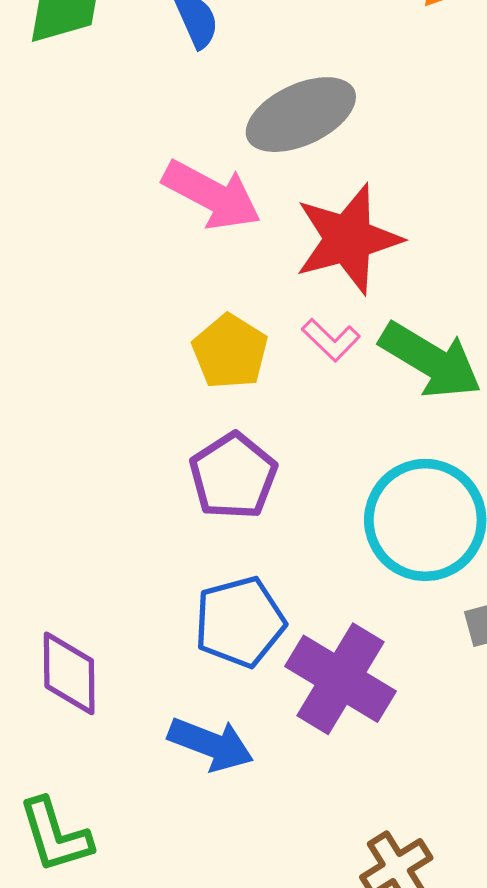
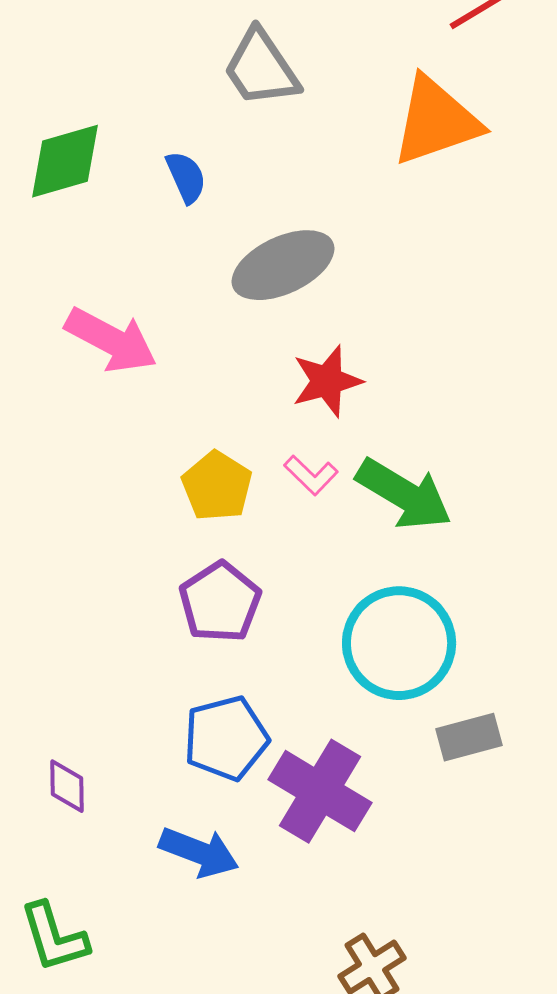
pink arrow: (212, 195) -> (111, 340), moved
red star: (348, 239) -> (327, 381), size x0.7
purple diamond: (69, 673) -> (67, 786), size x0.7

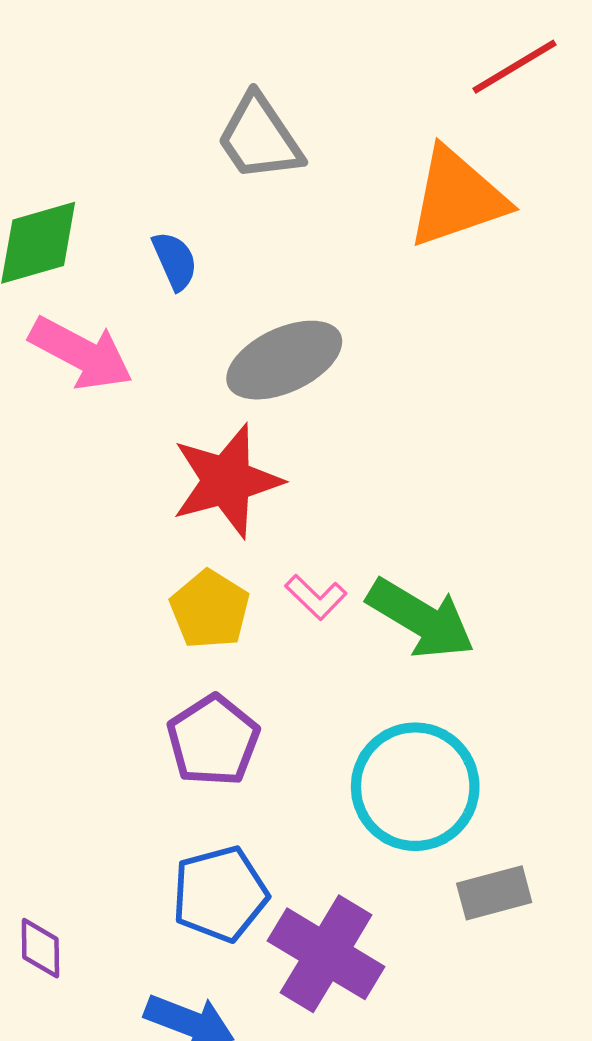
pink arrow: (111, 340) -> (81, 353), moved
red star: (327, 381) -> (227, 481), moved, size x1.4

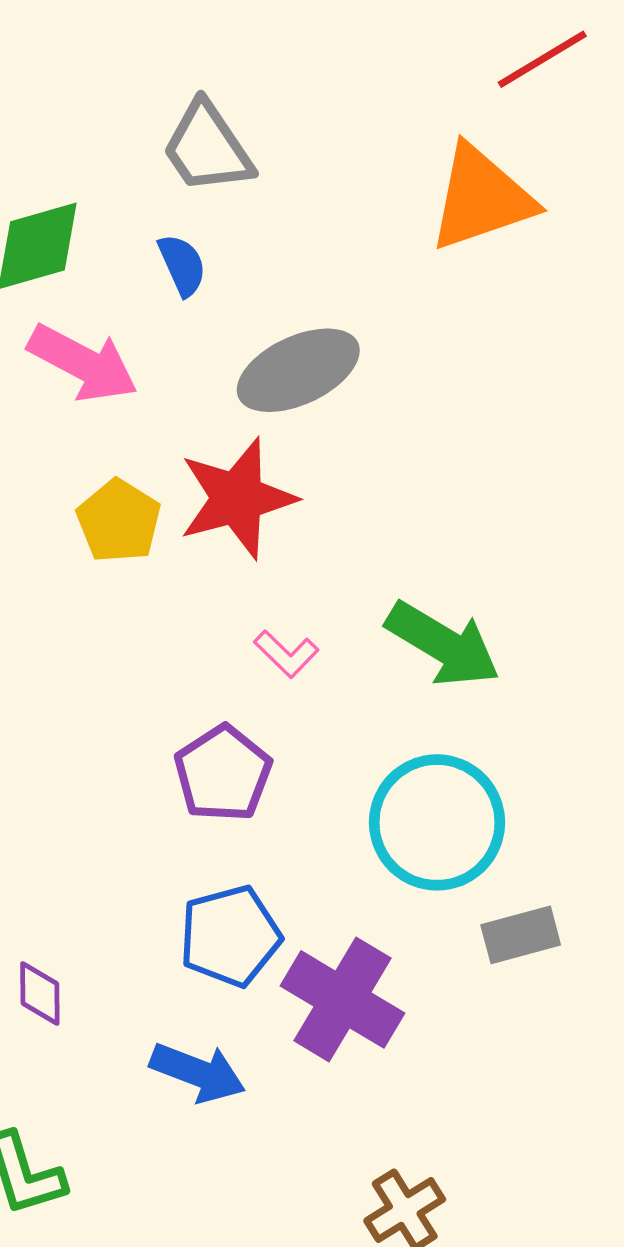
gray trapezoid: (259, 138) -> (207, 148), moved
pink L-shape: (316, 597) -> (286, 654), moved
yellow pentagon: (210, 610) -> (119, 521), moved

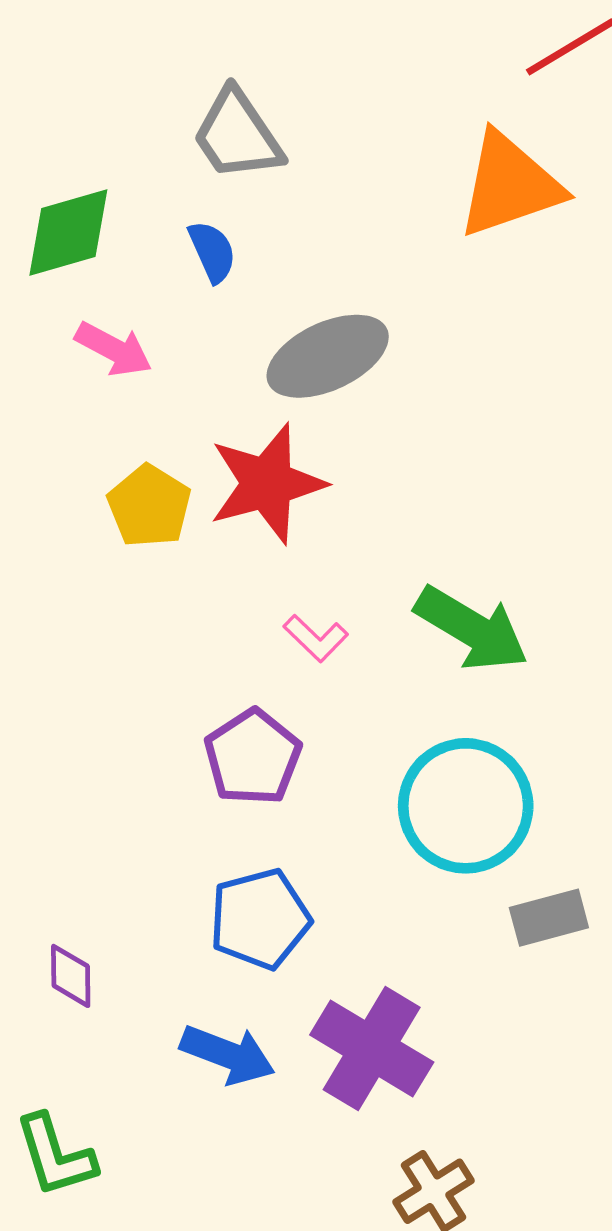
pink arrow: (83, 363) -> (114, 349), size x0.7
purple cross: (342, 999) -> (372, 1049), moved

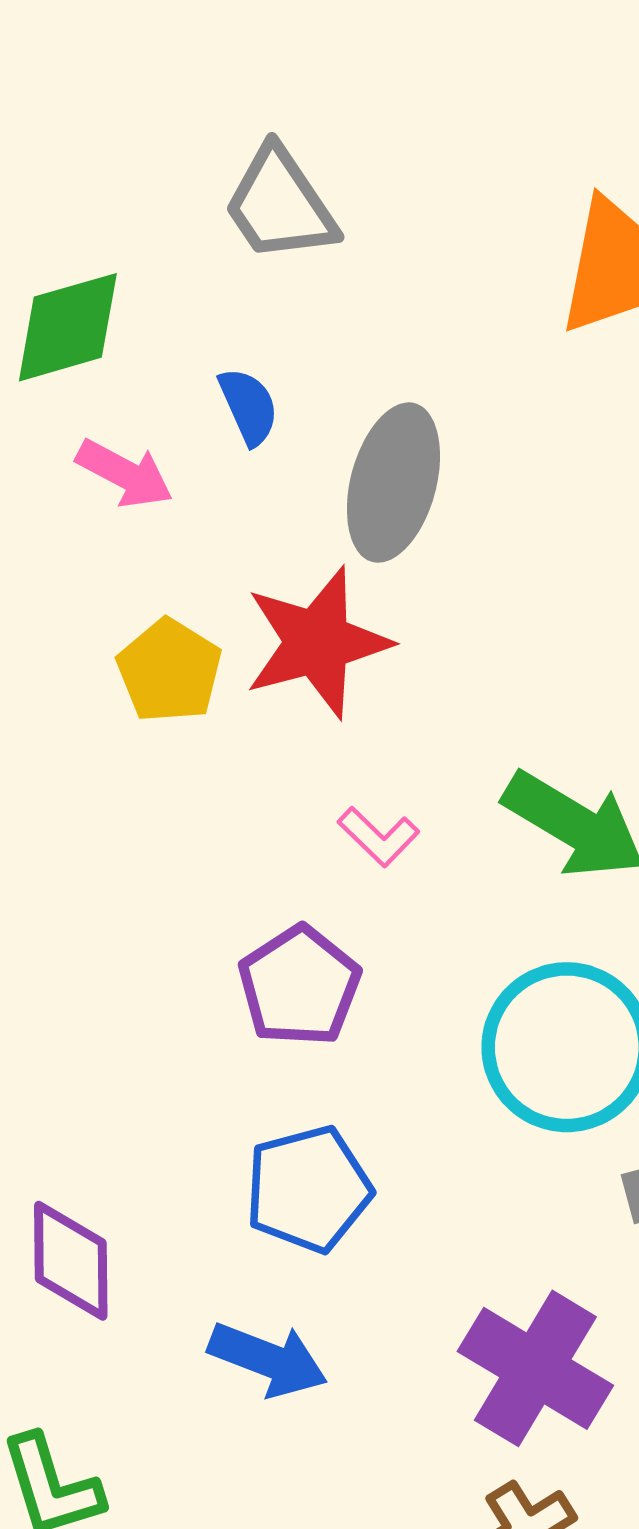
blue semicircle: (212, 252) -> (249, 406), moved
gray ellipse: (328, 356) -> (393, 483), turned -50
purple diamond: (71, 976) -> (71, 1261), size x1.5
purple cross: (372, 1049) -> (535, 1368), moved

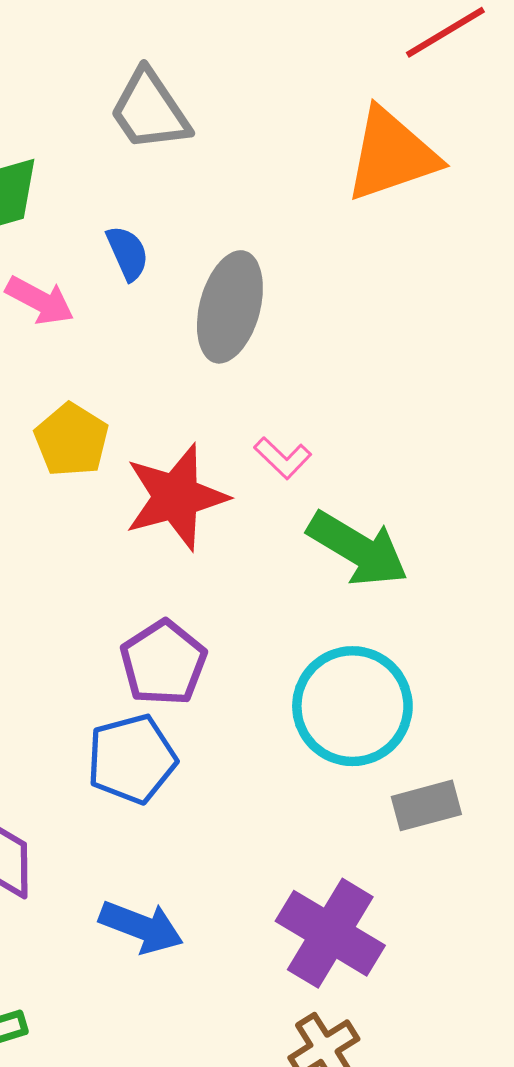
red star: (317, 642) -> (176, 497), moved
pink L-shape: (379, 837) -> (283, 458), moved
blue pentagon: (308, 1189) -> (132, 759), moved

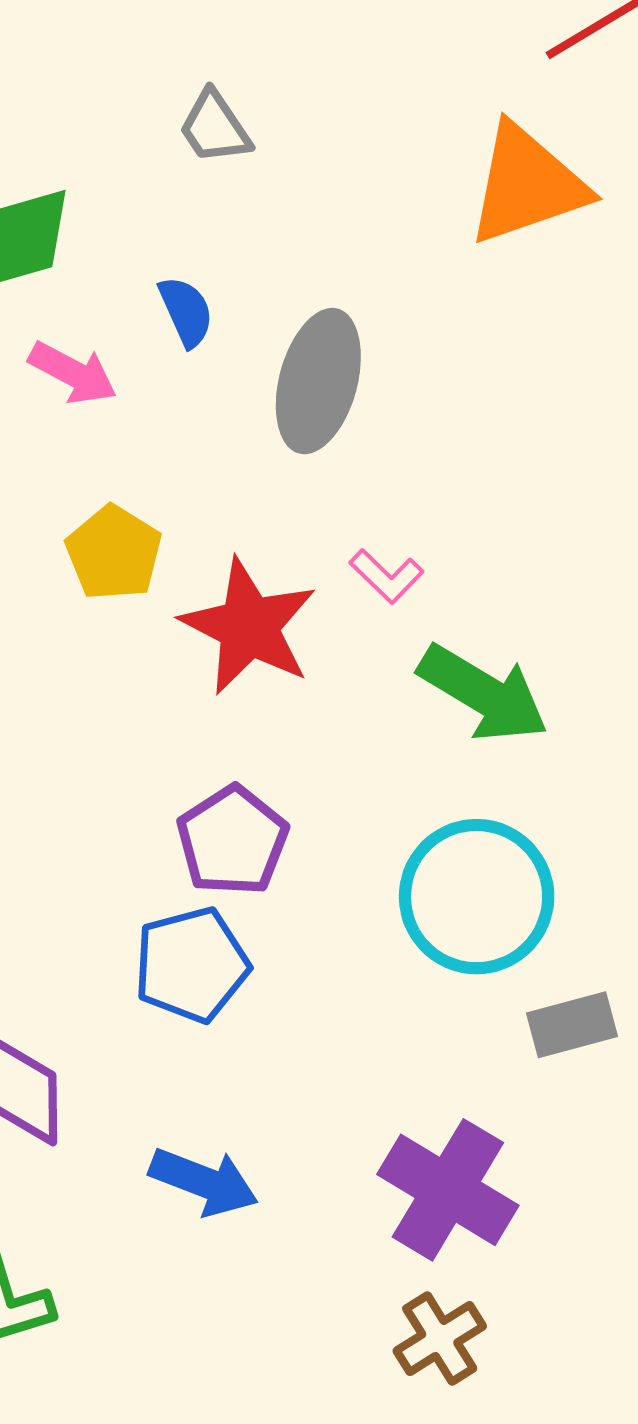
gray trapezoid: (150, 110) -> (215, 127), size x0.7
red star: (176, 497) -> (249, 627), turned -30

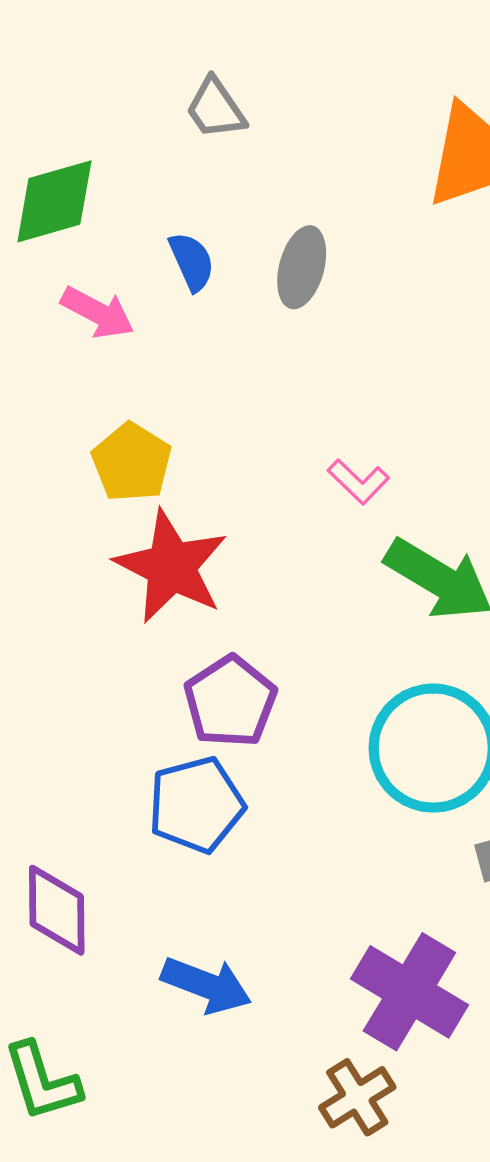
gray ellipse: (318, 381) -> (302, 267), moved, size x0.7
red star: (249, 627) -> (171, 567), moved
brown cross: (440, 1338) -> (357, 1097), moved

